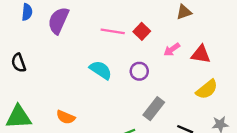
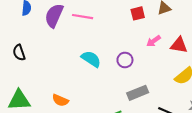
pink line: (113, 31) -> (83, 17), moved
red square: (142, 31) -> (138, 13), moved, turned 32
gray rectangle: (154, 109) -> (138, 93), turned 30

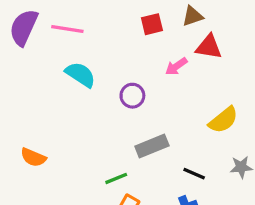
red triangle: (179, 45) -> (209, 47), moved
cyan semicircle: (91, 59) -> (80, 75), moved

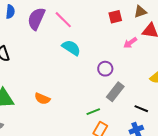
pink line: (67, 29) -> (63, 20), turned 36
purple circle: (132, 96) -> (105, 69), moved
gray rectangle: (152, 146) -> (115, 92), turned -30

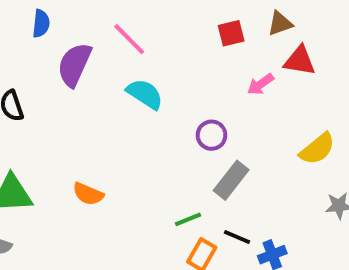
blue semicircle: (10, 12) -> (41, 23), moved
purple semicircle: (36, 19) -> (74, 65), moved
black line: (141, 109) -> (237, 237), moved

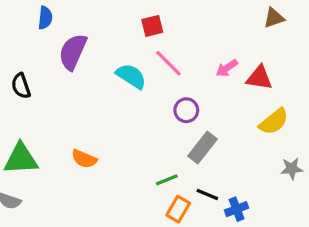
brown triangle: (280, 23) -> (274, 18), moved
red square: (231, 33) -> (152, 26), moved
pink line: (129, 39) -> (168, 63), moved
red triangle: (300, 61) -> (259, 78), moved

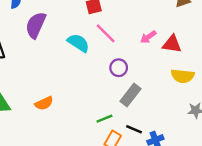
yellow semicircle: (274, 122) -> (183, 76), turned 45
orange semicircle: (84, 159) -> (44, 103), turned -48

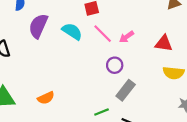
pink arrow: (148, 37) -> (127, 37), moved
cyan semicircle: (78, 43) -> (72, 31), moved

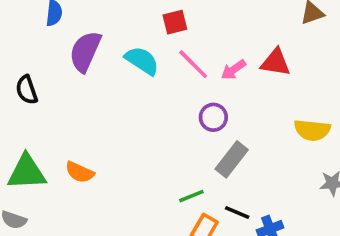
red triangle: (164, 43) -> (276, 62), moved
orange semicircle: (46, 98) -> (80, 172), moved, turned 49

